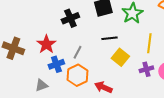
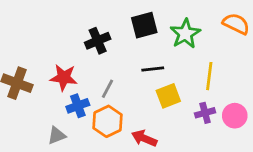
red star: (46, 44) -> (64, 77), turned -30
yellow square: (120, 57) -> (168, 96), turned 30

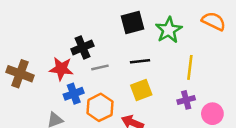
black cross: (98, 41) -> (82, 47), moved
gray line: (107, 89) -> (100, 67), moved, turned 49
yellow square: (168, 96) -> (141, 90), moved
pink circle: (235, 116) -> (212, 114), moved

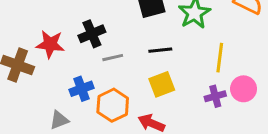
red star: (61, 69) -> (50, 44), moved
pink circle: (212, 114) -> (244, 89), moved

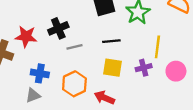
yellow square: (162, 84) -> (112, 68), turned 30
blue cross: (81, 89) -> (40, 73), moved, turned 30
purple cross: (215, 96) -> (144, 68), moved

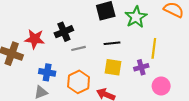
pink circle: (176, 71) -> (161, 86), moved

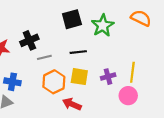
yellow line: (154, 48) -> (132, 72), moved
orange hexagon: (79, 82) -> (54, 82), moved

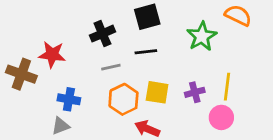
green star: (103, 26) -> (202, 36), moved
black cross: (29, 40) -> (102, 34), moved
black line: (78, 52) -> (146, 52), moved

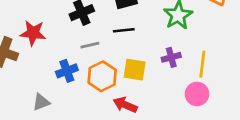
purple cross: (195, 92) -> (171, 57), moved
blue cross: (69, 99) -> (67, 71), moved, turned -30

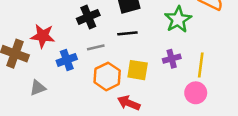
blue cross: (67, 71) -> (67, 60), moved
gray triangle: (41, 102) -> (38, 88), moved

